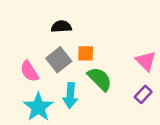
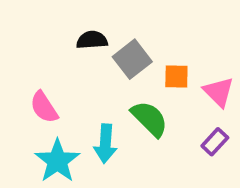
orange square: (86, 53) -> (176, 76), moved
gray square: (59, 60) -> (132, 59), moved

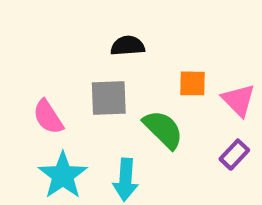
black semicircle: (92, 40) -> (128, 46), moved
gray square: (132, 59) -> (109, 98), moved, turned 36
cyan arrow: (105, 144) -> (126, 180), moved

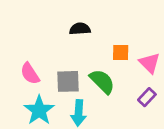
gray square: (109, 98) -> (68, 81), moved

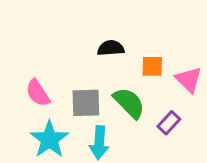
black semicircle: (80, 29) -> (111, 48), moved
purple rectangle: (147, 97) -> (169, 123), moved

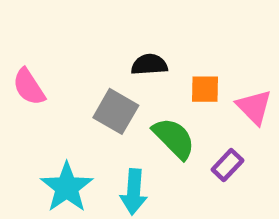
pink semicircle: (38, 93) -> (29, 87), moved
gray square: (86, 103) -> (116, 111), moved, turned 32

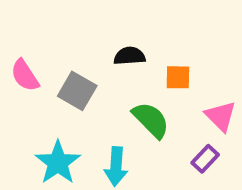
pink triangle: (254, 107) -> (221, 116), moved
gray square: (116, 111) -> (77, 91), moved
purple rectangle: (227, 165) -> (205, 159), moved

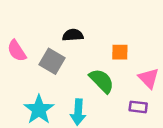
black semicircle: (130, 56) -> (73, 35), moved
purple rectangle: (205, 159) -> (138, 107), turned 54

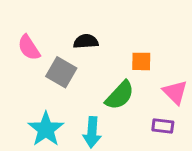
pink semicircle: (17, 51) -> (29, 48), moved
green semicircle: (102, 81) -> (120, 95), turned 88

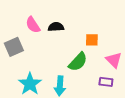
pink semicircle: (29, 48) -> (33, 25), moved
gray square: (61, 72) -> (14, 47), moved, turned 36

